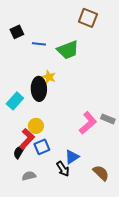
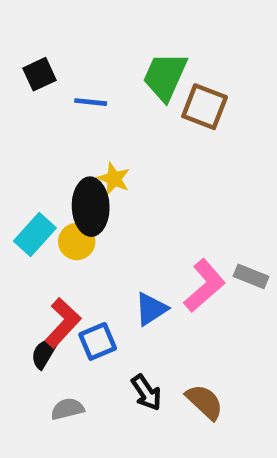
brown square: (88, 18) -> (205, 107), moved
green trapezoid: (68, 50) -> (165, 76), moved, turned 135
yellow circle: (36, 126) -> (77, 242), moved
blue triangle: (72, 157) -> (151, 309), moved
brown semicircle: (101, 173) -> (205, 402), moved

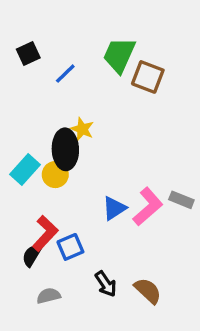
blue line: (91, 102) -> (65, 74), turned -50
blue triangle: (151, 309) -> (114, 208), moved

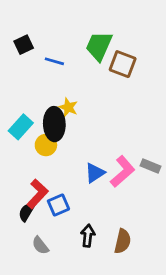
blue line: (65, 74) -> (54, 61), turned 60
cyan rectangle: (25, 170) -> (21, 127), moved
black arrow: (106, 284) -> (88, 236), turned -140
brown semicircle: (148, 291) -> (123, 241), turned 60
gray semicircle: (49, 296) -> (40, 245), turned -114

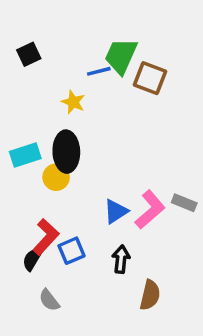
blue line: (54, 61) -> (99, 71), moved, turned -30
yellow star: (68, 107) -> (73, 102), moved
cyan rectangle: (21, 127) -> (25, 155), turned 30
black arrow: (88, 236) -> (121, 259), moved

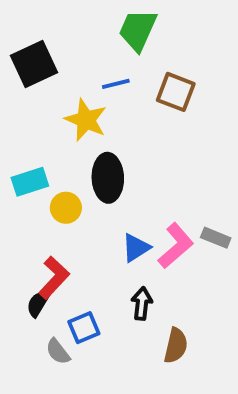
black square: (29, 54) -> (34, 64), size x1.6
green trapezoid: (121, 56) -> (138, 30), moved
yellow star: (73, 102) -> (86, 120), size x1.5
black ellipse: (66, 152) -> (108, 178), moved
blue square: (71, 251) -> (84, 328), moved

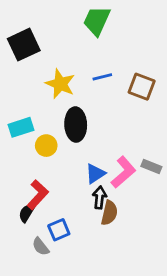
blue line: (116, 84) -> (102, 77), moved
brown square: (176, 92) -> (142, 87), moved
black arrow: (142, 304) -> (100, 197), moved
brown semicircle: (176, 346) -> (109, 213), moved

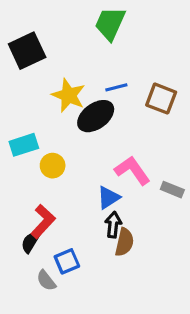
black ellipse: (76, 125) -> (96, 116), moved, turned 56
pink L-shape: (123, 172) -> (132, 170), moved, turned -84

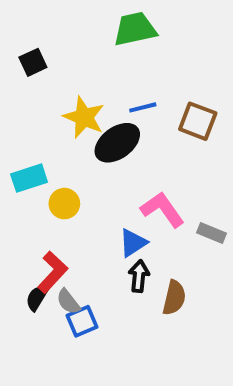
green trapezoid: (110, 24) -> (135, 29), turned 54
black square: (27, 51) -> (33, 62), size x0.6
brown semicircle: (124, 242) -> (174, 298), moved
gray semicircle: (46, 281) -> (68, 302), moved

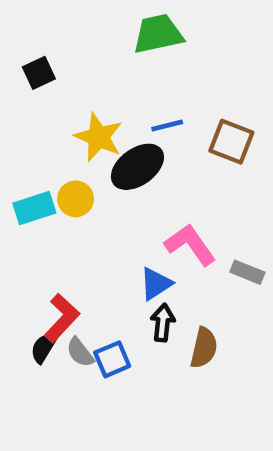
yellow circle: (64, 204) -> (76, 199), moved
blue square: (82, 321) -> (112, 359), moved

